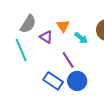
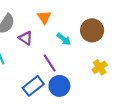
orange triangle: (63, 26) -> (44, 17), moved
blue rectangle: (53, 81) -> (33, 86), turned -72

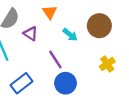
blue rectangle: (33, 86) -> (22, 83), moved

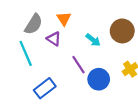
orange triangle: (50, 12) -> (64, 19), moved
blue circle: (66, 83) -> (99, 79), moved

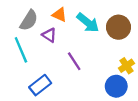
orange triangle: (64, 19) -> (59, 15), turned -32
cyan arrow: (93, 40) -> (88, 23), moved, size x1.5
blue circle: (99, 79) -> (116, 86), moved

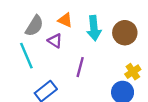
cyan arrow: (88, 23) -> (94, 28), turned 45
purple line: (74, 61) -> (80, 67), turned 48

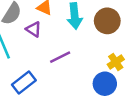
purple line: (80, 67) -> (60, 57), turned 48

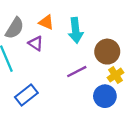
brown circle: (107, 21) -> (107, 52), moved
purple line: (60, 57) -> (77, 72), moved

